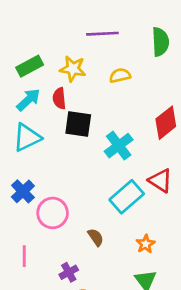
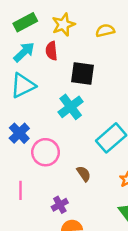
yellow star: (73, 69) -> (63, 25), turned -30
black square: (78, 124) -> (82, 74), moved
cyan cross: (119, 146) -> (71, 107), moved

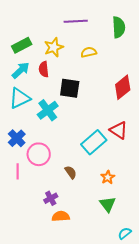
cyan cross: (71, 107) -> (48, 110), moved
pink line: (20, 190) -> (18, 171), moved

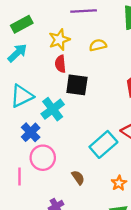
green rectangle: (22, 45) -> (22, 24), moved
red semicircle: (44, 69) -> (60, 64), moved
cyan arrow: (21, 70) -> (17, 53), moved
blue cross: (17, 138) -> (31, 132), moved

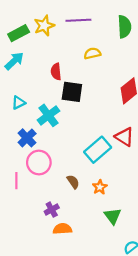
yellow star: (59, 40) -> (44, 26), moved
cyan triangle: (22, 96) -> (19, 103), size x0.6
orange star: (119, 183) -> (100, 187), moved

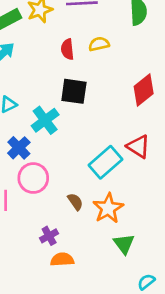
red semicircle: (56, 72) -> (67, 49), moved
orange star: (100, 187) -> (108, 208), size x1.6

